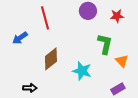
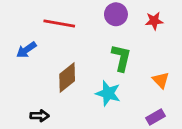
red line: (45, 18) -> (59, 23), turned -65
green L-shape: (105, 44) -> (121, 58), moved

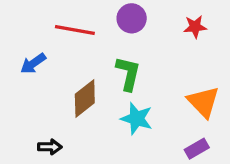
purple circle: (116, 14) -> (132, 18), moved
green L-shape: (121, 58) -> (128, 73), moved
orange triangle: (161, 80) -> (203, 102), size x1.5

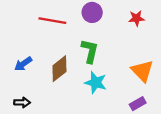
blue arrow: (33, 63) -> (23, 64), moved
black arrow: (50, 147) -> (22, 102), moved

